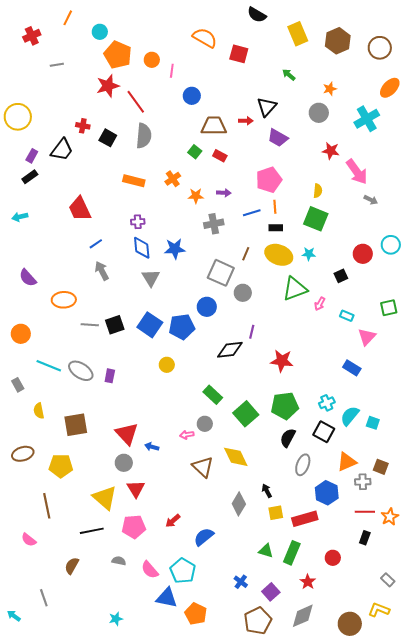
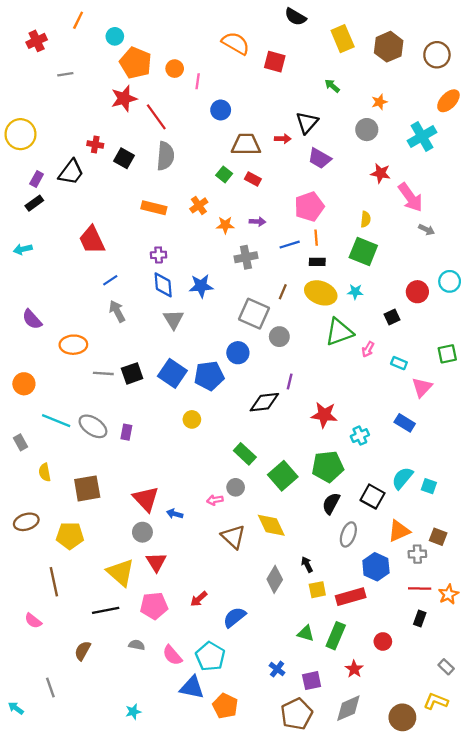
cyan cross: (327, 403) -> (360, 436), moved
purple square: (271, 592) -> (312, 681), turned 30

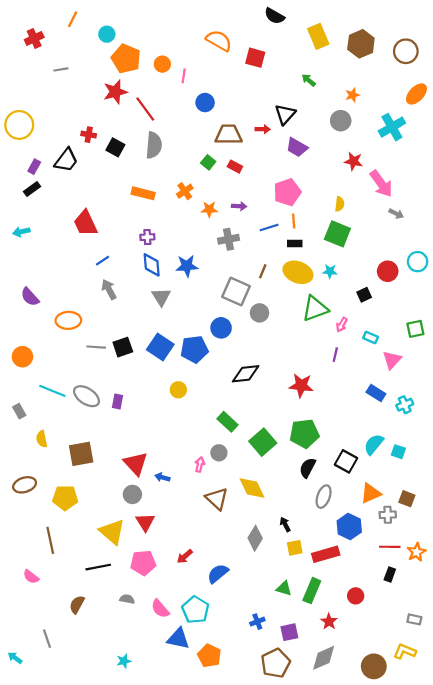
purple line: (290, 381) -> (335, 355), moved
cyan cross: (360, 436) -> (405, 405), moved
pink arrow: (215, 500) -> (200, 465), turned 112
gray rectangle: (446, 667) -> (414, 619), turned -32
blue cross: (277, 669) -> (257, 622), turned 32

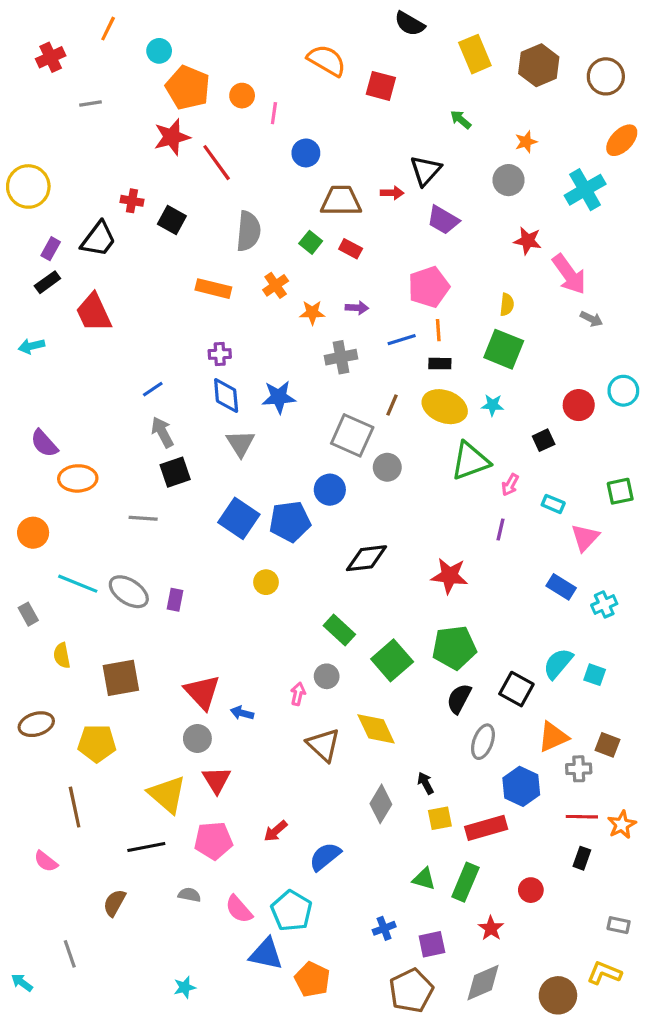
gray semicircle: (154, 145) -> (248, 231), moved
red trapezoid: (85, 223) -> (94, 313), moved
orange ellipse: (68, 320) -> (78, 478), moved
black square: (123, 347) -> (175, 472), moved

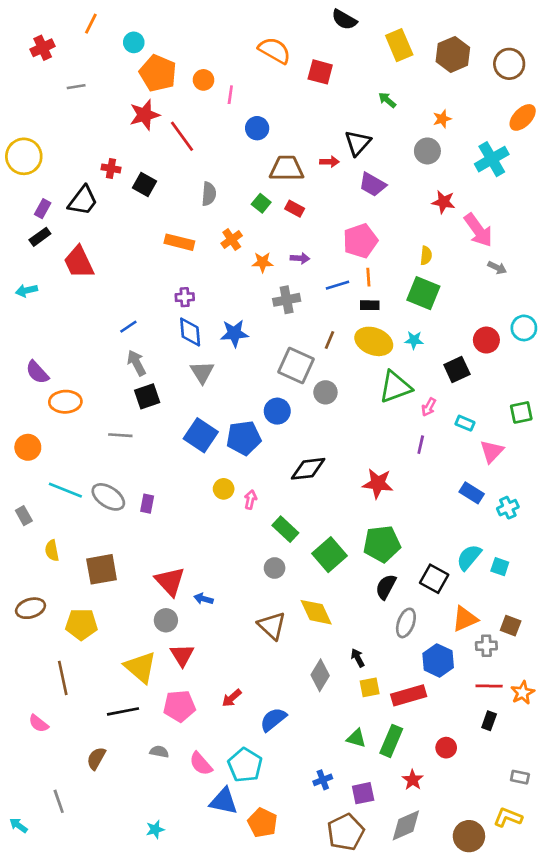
gray semicircle: (248, 231) -> (209, 194), size x0.7
black square: (544, 440) -> (457, 370), size x1.4
pink arrow: (298, 694) -> (250, 500), moved

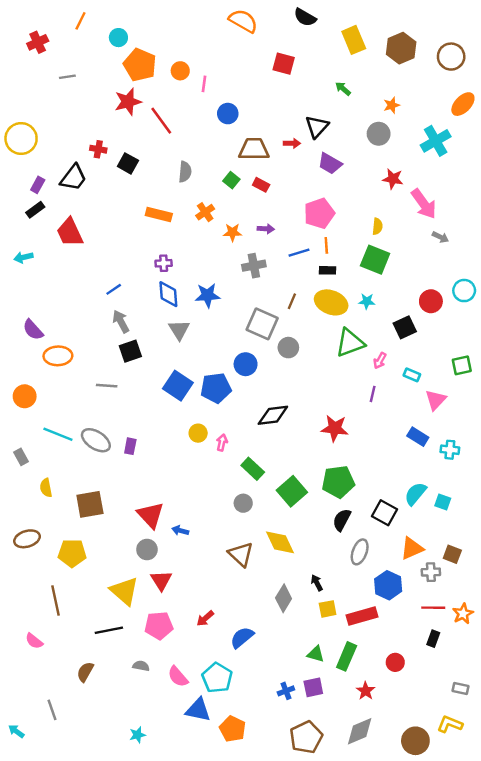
orange semicircle: (275, 50) -> (243, 21), moved
cyan cross: (508, 508) -> (450, 450), turned 30
purple square: (363, 793) -> (313, 687), moved

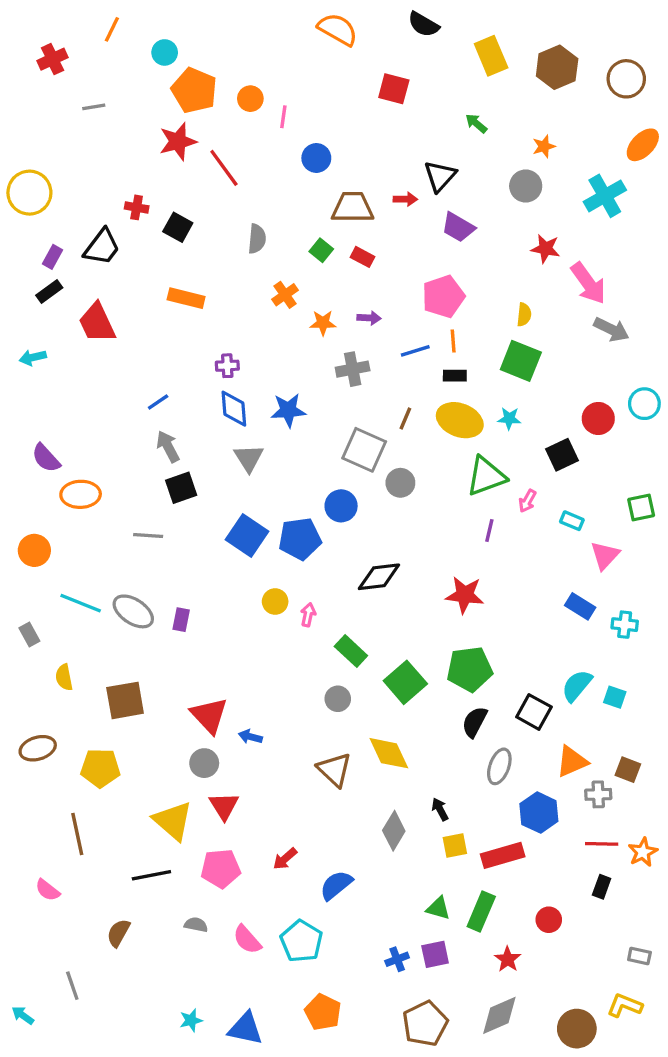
orange rectangle: (159, 215) -> (186, 298), moved
gray arrow: (440, 237) -> (611, 329), size x1.5
purple line: (373, 394) -> (489, 531), moved
blue triangle: (198, 710) -> (245, 1029), moved

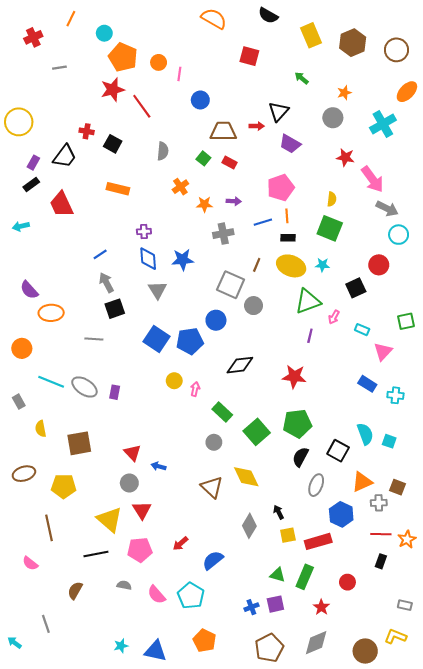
cyan circle: (644, 404) -> (399, 235), moved
cyan semicircle: (577, 686) -> (365, 434), turned 120
red triangle: (209, 715) -> (132, 453), size x0.7

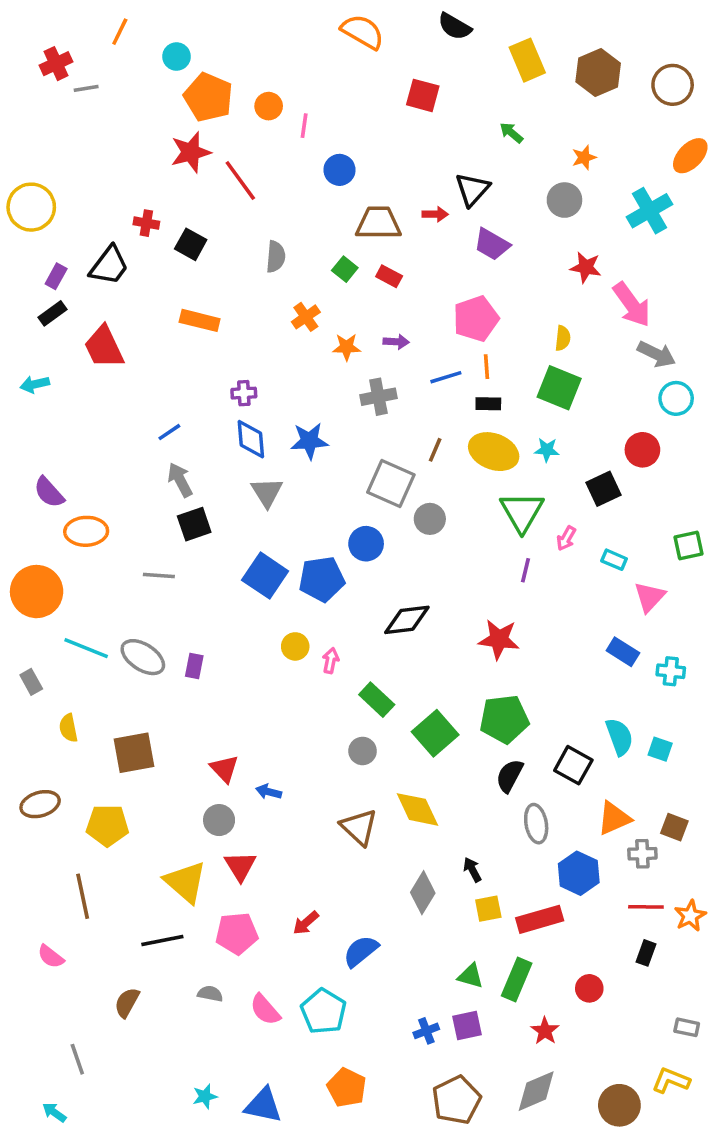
gray line: (59, 68) -> (86, 88), moved
green triangle: (308, 301) -> (522, 512), turned -40
orange circle: (22, 348) -> (37, 592), size x1.5
gray ellipse: (316, 485) -> (536, 824), turned -30
cyan arrow: (15, 643) -> (54, 1112), moved

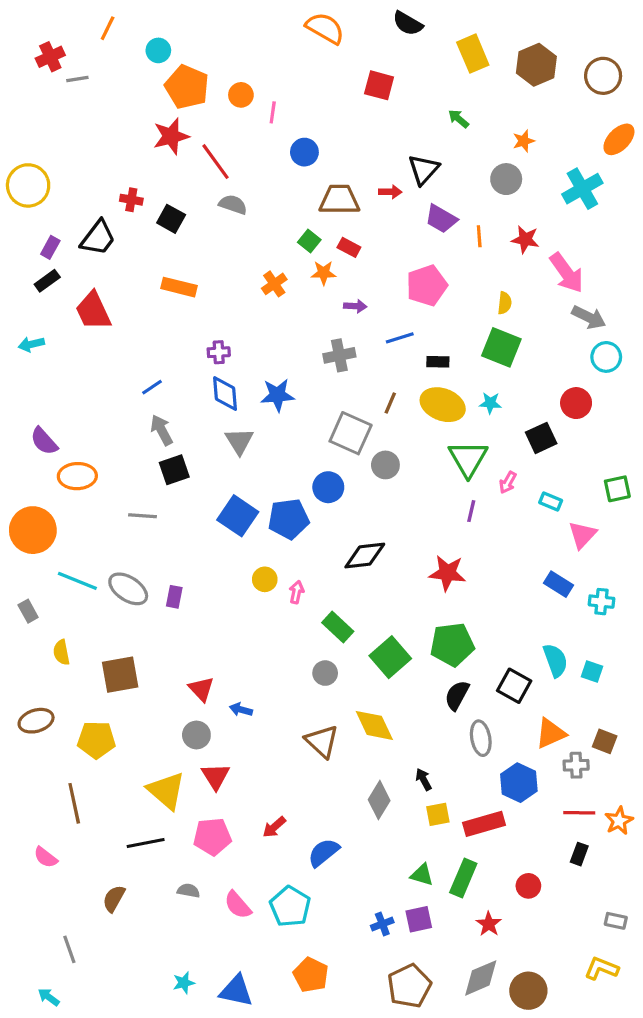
gray semicircle: (276, 257) -> (233, 204), moved, turned -76
orange star: (347, 347) -> (324, 273), moved
orange line: (487, 367) -> (479, 236), moved
brown circle: (619, 1105) -> (528, 991), moved

